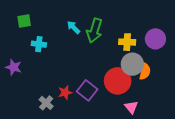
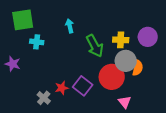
green square: (24, 21) -> (23, 20), size x1.6
cyan arrow: (73, 27) -> (70, 26), turned 32
green arrow: (95, 30) -> (95, 46), moved, turned -45

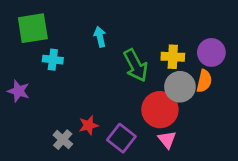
orange semicircle: (138, 68) -> (204, 81), moved
purple square: (83, 86) -> (121, 138), moved
pink triangle: (125, 102) -> (167, 140), moved

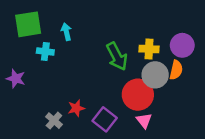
cyan arrow: (100, 37) -> (66, 32), moved

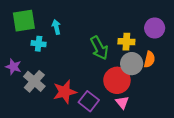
purple circle: (182, 45) -> (155, 28), moved
red star: (76, 108) -> (65, 92), size x1.6
gray cross: (54, 121) -> (34, 81), moved, size x1.5

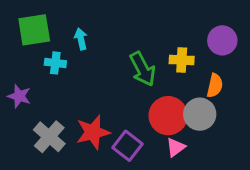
gray circle: (132, 64) -> (200, 114), moved
gray cross: (34, 81) -> (49, 137), moved
pink triangle: (122, 102) -> (176, 147), turned 32

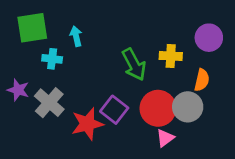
gray cross: (49, 137) -> (49, 103), moved
purple square: (128, 146) -> (114, 110), moved

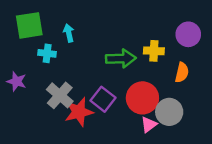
green arrow: (134, 64) -> (121, 58), turned -64
gray cross: (49, 103) -> (60, 95), moved
gray circle: (188, 107) -> (169, 112), moved

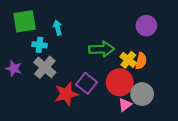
purple circle: (188, 34) -> (146, 26), moved
yellow cross: (154, 51) -> (128, 60), moved, turned 35
orange semicircle: (182, 72) -> (141, 61), moved
gray cross: (60, 95) -> (45, 67), moved

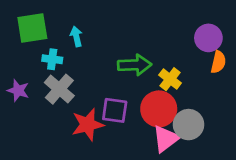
purple circle: (146, 26) -> (208, 38), moved
orange semicircle: (141, 61) -> (218, 62), moved
purple square: (87, 83) -> (115, 110), turned -30
pink triangle: (125, 105) -> (166, 139), size x1.5

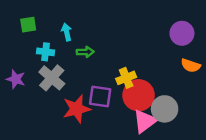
green square: (32, 28) -> (28, 25), size x0.6
orange semicircle: (218, 62) -> (191, 65), moved, turned 96
green arrow: (135, 65) -> (85, 52), moved, size x0.6
yellow cross: (170, 79) -> (126, 78), moved, turned 30

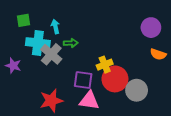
cyan cross: (46, 52) -> (38, 43), size x1.6
gray cross: (52, 78) -> (51, 54), moved
red star: (77, 109) -> (51, 101), moved
pink triangle: (145, 121) -> (89, 101), moved, turned 45

